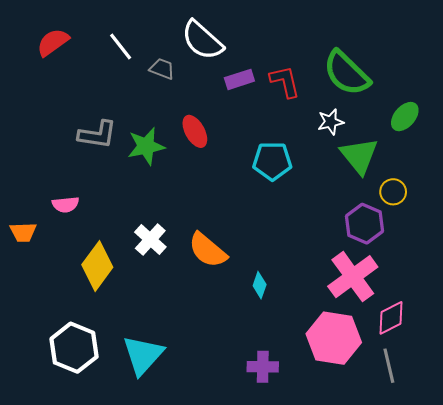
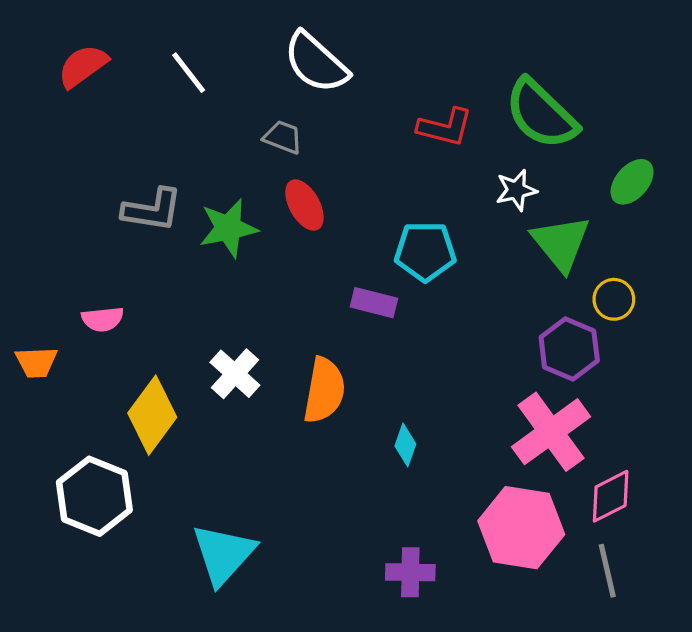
gray trapezoid: (162, 69) -> (283, 137), moved
purple rectangle: (239, 79) -> (374, 303), moved, turned 32
red L-shape: (285, 82) -> (445, 127), turned 117
orange semicircle: (208, 250) -> (324, 390), turned -120
white hexagon: (74, 348) -> (94, 496), moved

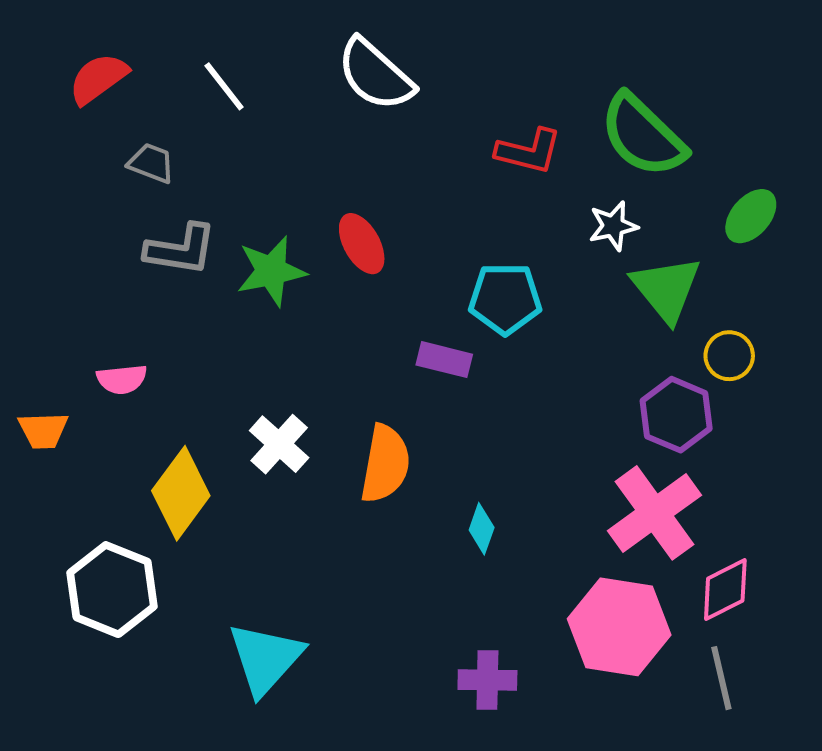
gray trapezoid: (283, 137) -> (151, 163), moved

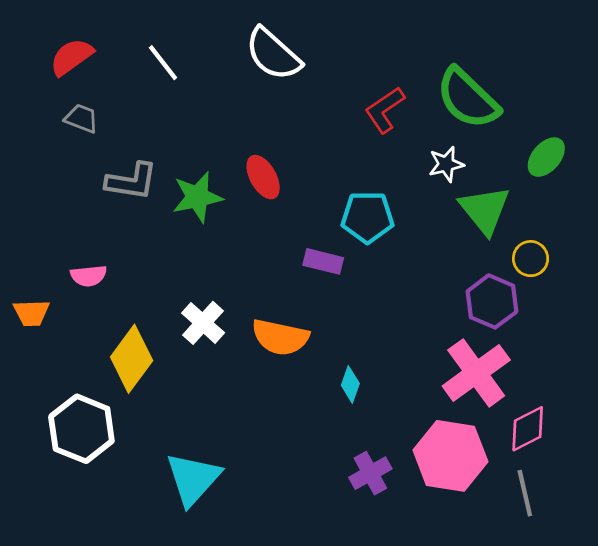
red L-shape: (529, 151) -> (385, 110), turned 132
gray trapezoid: (151, 163) -> (81, 118), moved
orange semicircle: (385, 464) -> (280, 337), turned 92
purple cross: (487, 680) -> (370, 473), moved, turned -30

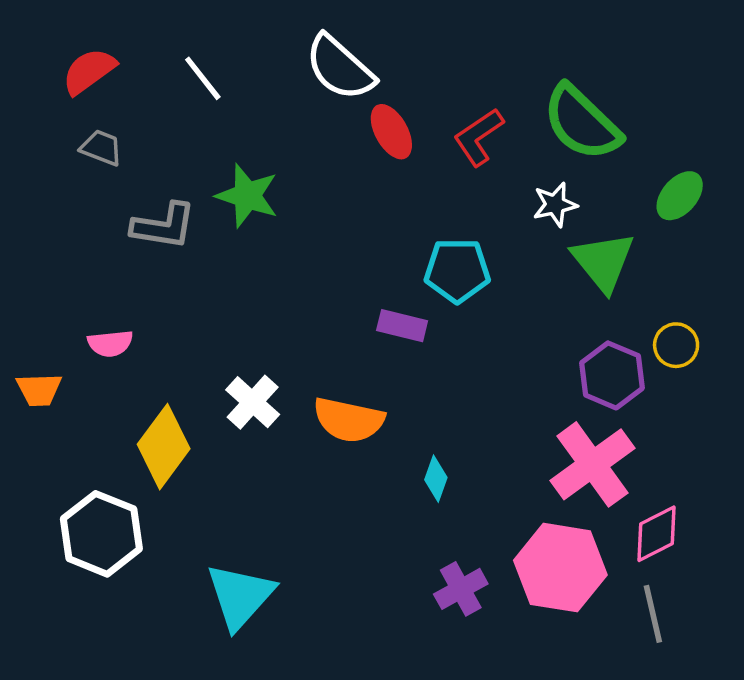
red ellipse: (263, 177) -> (391, 132), moved
green star: (197, 197) -> (247, 196), moved, turned 30
yellow circle: (531, 259) -> (676, 345), moved

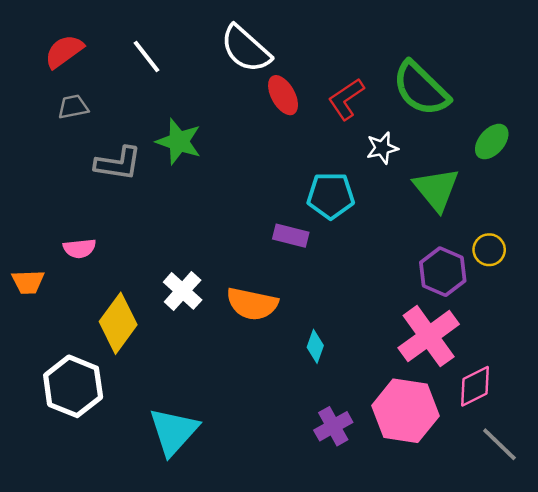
gray trapezoid: (101, 148) -> (73, 107), turned -32
white star: (555, 205) -> (382, 148), moved
gray line: (653, 614) -> (499, 444), moved, turned -33

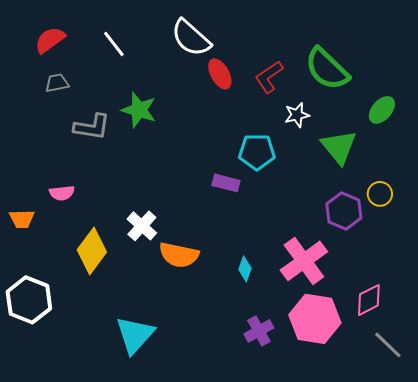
orange semicircle: (252, 304) -> (179, 255), moved
pink cross: (429, 336) -> (304, 261), moved
white hexagon: (73, 386) -> (29, 300), moved

